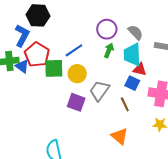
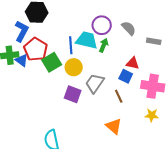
blue line: (74, 50) -> (71, 45), turned -60
cyan trapezoid: (132, 55) -> (87, 40), moved, turned 105
green square: (54, 68) -> (52, 62), turned -30

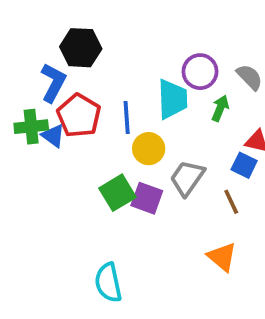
cyan trapezoid: (87, 40) -> (172, 99), turned 75
blue line: (71, 45) -> (127, 117), moved
green arrow: (104, 45) -> (220, 108), moved
green square: (52, 62) -> (117, 193), moved

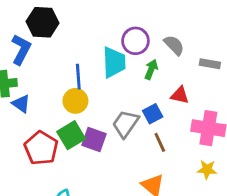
red pentagon: (79, 116) -> (41, 148), moved
blue triangle: (53, 136) -> (21, 104), moved
yellow circle: (149, 149) -> (75, 101), moved
blue square: (244, 165) -> (153, 114), moved, turned 36

